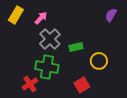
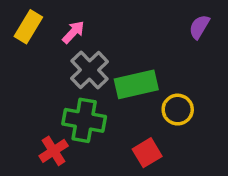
green rectangle: (76, 47) -> (136, 84), size x1.6

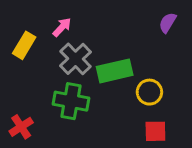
yellow rectangle: (28, 27) -> (24, 45), moved
red cross: (54, 151) -> (21, 127), moved
red square: (147, 153) -> (155, 131), moved, turned 30

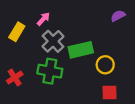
purple semicircle: (168, 23) -> (118, 16), turned 32
red cross: (21, 127) -> (15, 78), moved

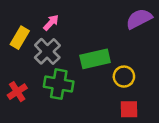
purple semicircle: (118, 16) -> (139, 19), size x1.5
gray cross: (53, 41) -> (47, 51), moved

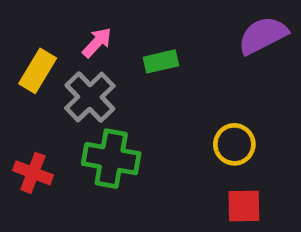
green rectangle: (95, 59) -> (161, 61), moved, size x0.6
red cross: (17, 92) -> (33, 173), turned -36

